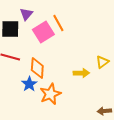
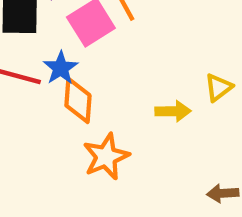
blue star: (29, 84) -> (61, 68), moved

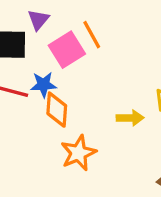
blue star: (61, 68) -> (43, 85), turned 30

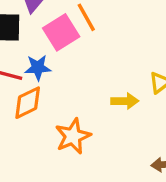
orange diamond: (57, 110) -> (28, 103), moved, turned 60

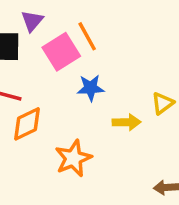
blue star: (38, 68) -> (91, 88), moved

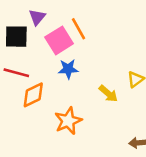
blue star: (91, 88) -> (68, 69), moved
yellow arrow: (127, 122) -> (108, 94), turned 42

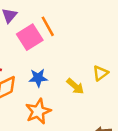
blue star: (68, 69) -> (38, 78), moved

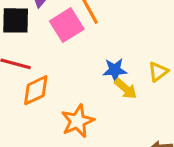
blue star: (38, 78) -> (115, 70), moved

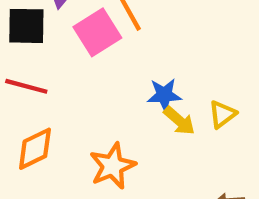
yellow triangle: (158, 72) -> (222, 114), moved
orange diamond: (36, 90) -> (35, 149), moved

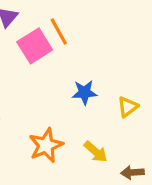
yellow arrow: (179, 121) -> (96, 152), moved

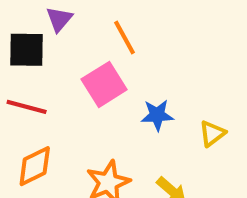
pink square: (35, 46) -> (104, 84), moved

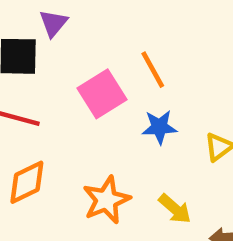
orange line: (125, 38) -> (153, 70), moved

